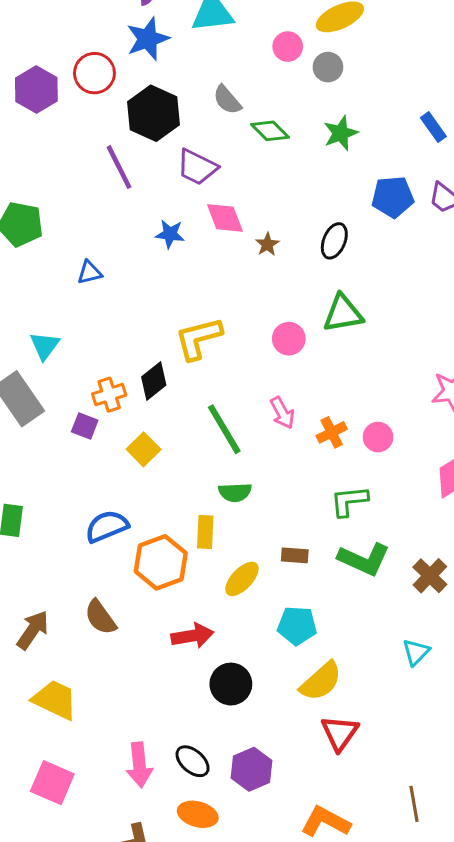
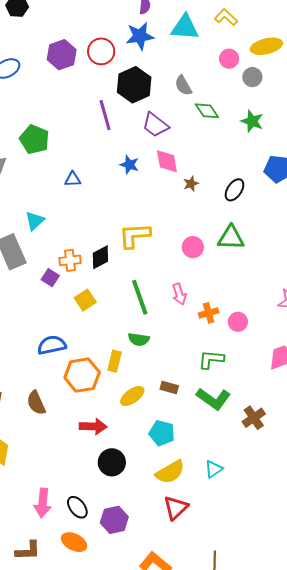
green star: (341, 133) -> (252, 121), turned 30
cyan triangle: (416, 652) -> (214, 469), moved

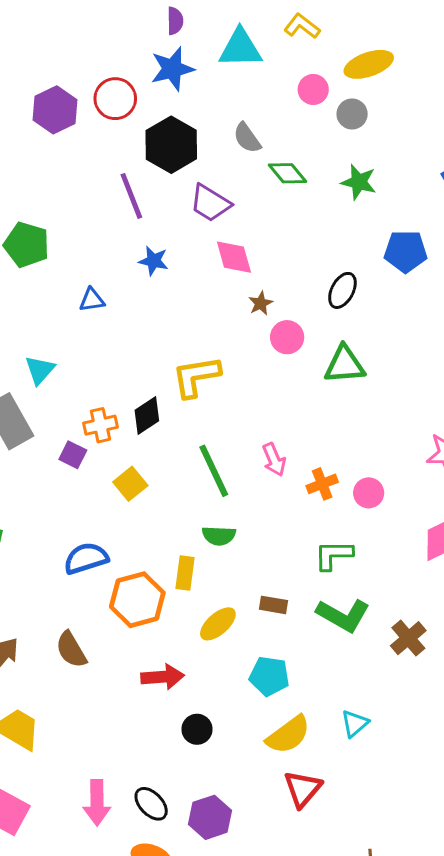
blue star: (129, 165) -> (154, 261), moved
brown star: (191, 184) -> (261, 303), moved
pink circle: (193, 247) -> (287, 337), moved
black circle: (112, 462) -> (197, 729), size x0.7

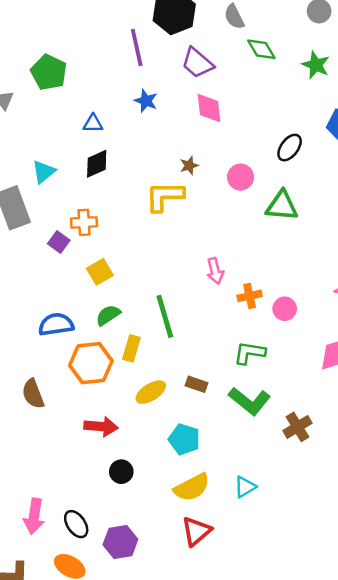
brown star: (261, 303) -> (189, 166), moved
black diamond: (147, 416) -> (97, 164), moved
green line: (214, 471) -> (165, 316), moved
green semicircle: (219, 536) -> (108, 315), moved, turned 135

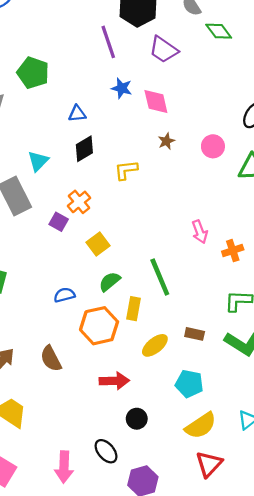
pink diamond: (209, 108) -> (156, 102), moved
yellow L-shape: (165, 196) -> (126, 170), moved, size x0.7
orange cross: (84, 222) -> (79, 202), turned -30
blue semicircle: (56, 324) -> (64, 295), size x0.7
black ellipse: (76, 524) -> (106, 451), moved

